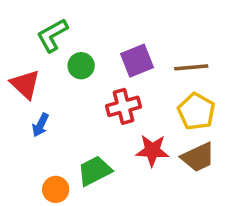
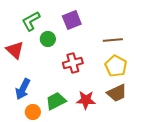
purple square: (137, 61) -> (72, 20), moved
blue arrow: (40, 125) -> (23, 89), moved, size x1.5
red star: (152, 150) -> (86, 100), moved

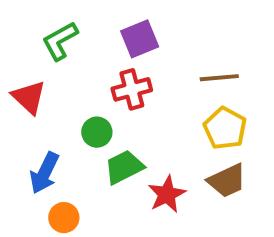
green circle: (48, 39) -> (97, 132), moved
red cross: (73, 63) -> (132, 89), moved
red star: (86, 100) -> (167, 194), turned -30
green trapezoid: (56, 101) -> (124, 167), moved

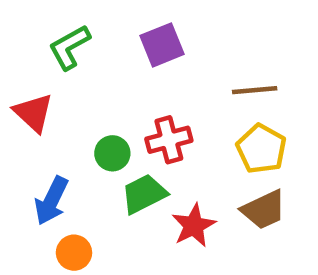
red cross: (132, 89) -> (169, 140), moved

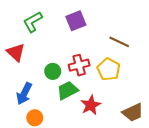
brown line: (255, 90) -> (119, 42), turned 30
yellow pentagon: (261, 149) -> (109, 69), moved
brown trapezoid: (264, 210) -> (133, 113), moved

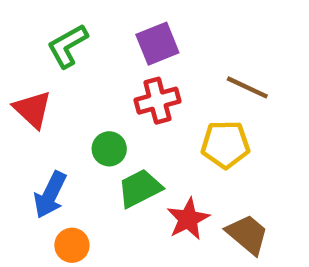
red cross: (79, 65) -> (157, 101), moved
yellow pentagon: (109, 69) -> (225, 144), turned -30
brown trapezoid: (133, 113) -> (247, 234), moved, turned -115

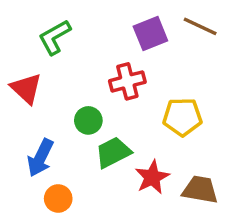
purple square: (157, 44) -> (150, 33), moved
brown line: (247, 87) -> (200, 26), moved
brown trapezoid: (247, 234) -> (200, 190), turned -30

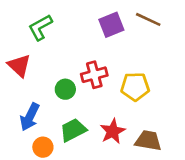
red cross: (127, 81) -> (94, 75), moved
green trapezoid: (113, 152) -> (73, 130), moved

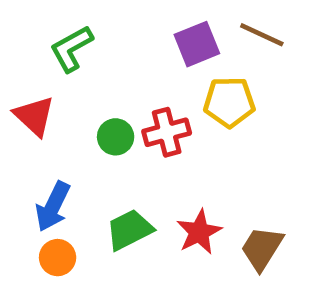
yellow pentagon: (135, 87) -> (229, 102), moved
green circle: (65, 89) -> (116, 137), moved
brown trapezoid: (148, 141) -> (262, 248), turned -68
orange circle: (43, 147) -> (58, 258), moved

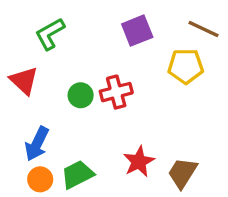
brown line: (262, 35) -> (203, 29), moved
yellow pentagon: (229, 102) -> (186, 66), moved
green trapezoid: (129, 230) -> (77, 174), moved

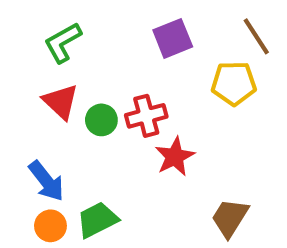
brown line: (203, 29) -> (256, 36), turned 32
red triangle: (24, 81) -> (61, 102), moved
blue arrow: (37, 144) -> (46, 181), turned -64
red star: (139, 162) -> (175, 157), moved

